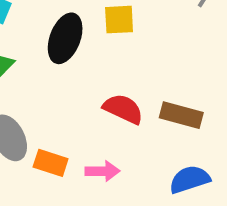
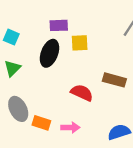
brown rectangle: (181, 115) -> (114, 80), moved

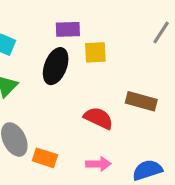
pink arrow: (70, 127) -> (98, 164), moved

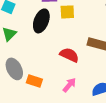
pink arrow: (98, 164) -> (69, 85), turned -49

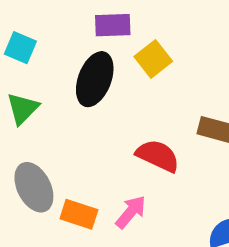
yellow square: (67, 12) -> (153, 59), turned -35
pink arrow: (69, 85) -> (131, 212), moved

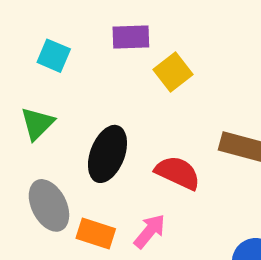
cyan square: (20, 48) -> (54, 56), moved
black ellipse: (95, 79) -> (107, 154), moved

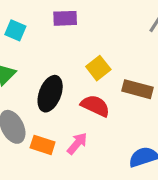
yellow square: (173, 72) -> (98, 68), moved

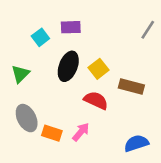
cyan square: (15, 30) -> (40, 37), moved, turned 30
black ellipse: (50, 94) -> (68, 66), moved

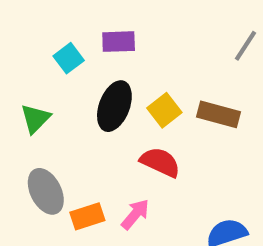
brown rectangle: (131, 87) -> (218, 114), moved
orange rectangle: (52, 133) -> (87, 216), turned -36

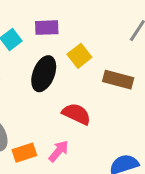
yellow square: (164, 110) -> (79, 56), moved

